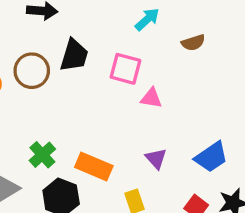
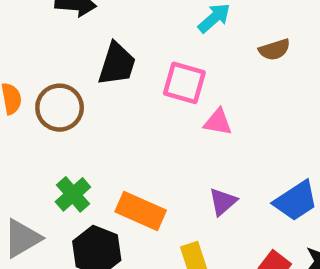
brown circle: (32, 71) -> (60, 108), moved
purple triangle: (156, 158) -> (223, 202), turned 30

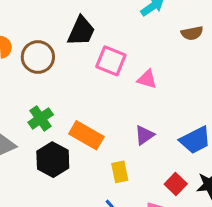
pink square: (184, 83) -> (111, 61), moved

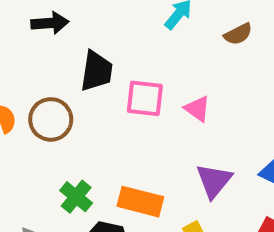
pink triangle: (147, 79) -> (197, 109), turned 35
purple triangle: (144, 135) -> (214, 181), size x1.4

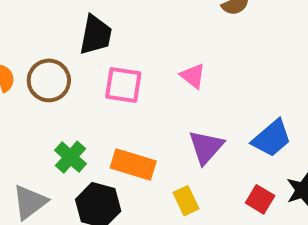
pink square: (145, 98) -> (123, 85), moved

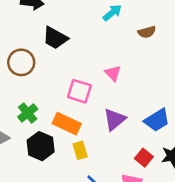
black trapezoid: (96, 35) -> (55, 38), turned 100
pink square: (123, 85) -> (79, 91), moved
yellow rectangle: (186, 201) -> (80, 150), moved

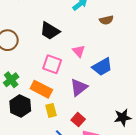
black trapezoid: (55, 38) -> (50, 31), moved
blue trapezoid: (157, 120) -> (102, 67), moved
red square: (144, 158) -> (78, 120), moved

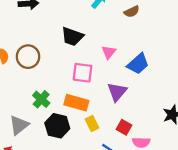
pink triangle: (79, 51) -> (109, 52), turned 32

